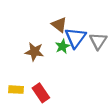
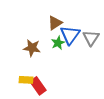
brown triangle: (59, 25) -> (55, 23), turned 49
yellow rectangle: (16, 90) -> (26, 80), moved

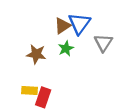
blue triangle: (70, 35) -> (79, 23), moved
red rectangle: (38, 86) -> (43, 97), turned 54

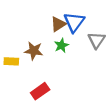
yellow rectangle: (29, 91) -> (11, 61), moved
red rectangle: (43, 97) -> (40, 91), turned 36

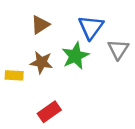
brown triangle: (58, 24) -> (40, 25), moved
green star: (61, 45) -> (75, 56), size x1.5

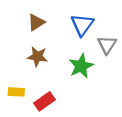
green star: (75, 56) -> (81, 66), moved
yellow rectangle: (14, 75) -> (16, 92), moved

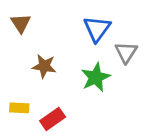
brown triangle: (36, 22) -> (21, 23), moved, turned -30

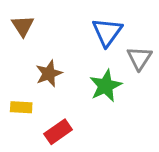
brown star: (44, 66) -> (49, 73), turned -30
yellow rectangle: (19, 108) -> (21, 107), moved

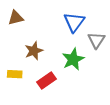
brown triangle: (23, 26) -> (16, 18), turned 49
red rectangle: (58, 132) -> (47, 81), moved

